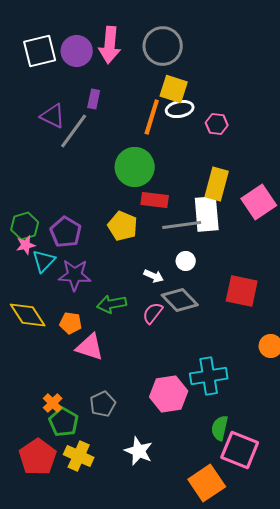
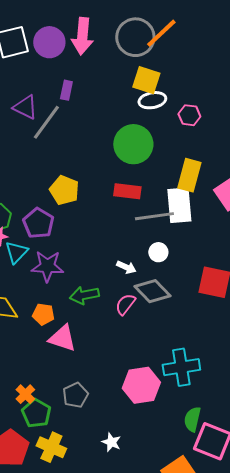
orange line: (152, 117) -> (161, 33), moved, turned 30
green circle: (135, 167) -> (133, 144), moved
yellow pentagon: (123, 226) -> (64, 190), moved
white star: (139, 451) -> (111, 442), size x0.7

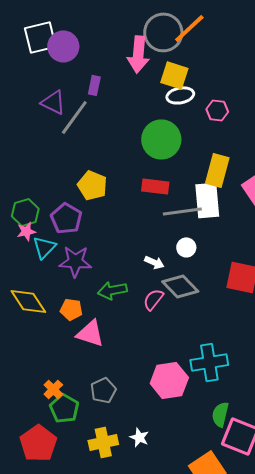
pink arrow: (82, 36) -> (138, 54), moved
purple circle: (49, 42) -> (63, 46), moved
yellow cross: (51, 447) -> (103, 442), moved, turned -36

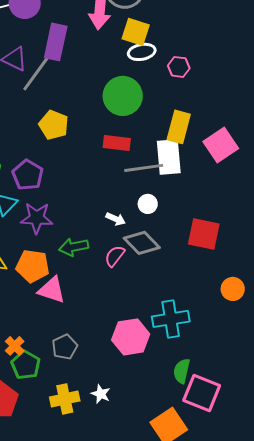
purple rectangle: (94, 85) -> (56, 42), size x1.8
yellow pentagon: (92, 185) -> (54, 125), moved
orange pentagon: (71, 309) -> (33, 266), size x1.5

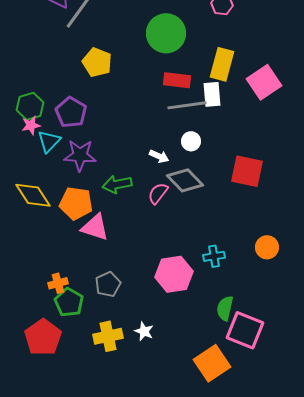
red rectangle: (117, 143) -> (177, 80), moved
white rectangle: (169, 157) -> (212, 94), size x0.7
orange circle: (233, 289) -> (267, 247), moved
cyan cross: (171, 319) -> (214, 256), size x0.6
orange cross: (15, 346) -> (58, 283), turned 30

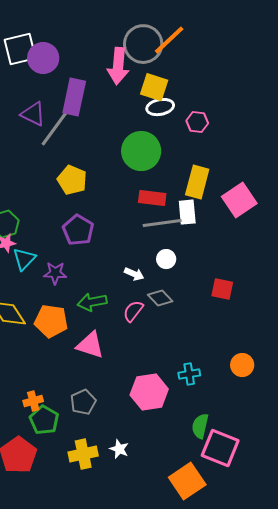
purple pentagon: (71, 112) -> (78, 230), moved
purple star: (80, 155) -> (55, 273), size x0.7
red square: (247, 171) -> (222, 289), size x0.7
gray diamond: (185, 180) -> (160, 298), size x0.7
pink triangle: (95, 227) -> (90, 345), moved

